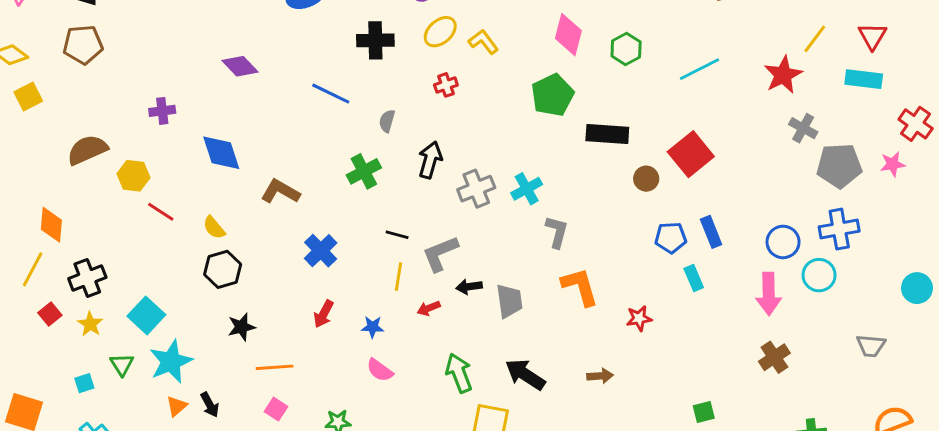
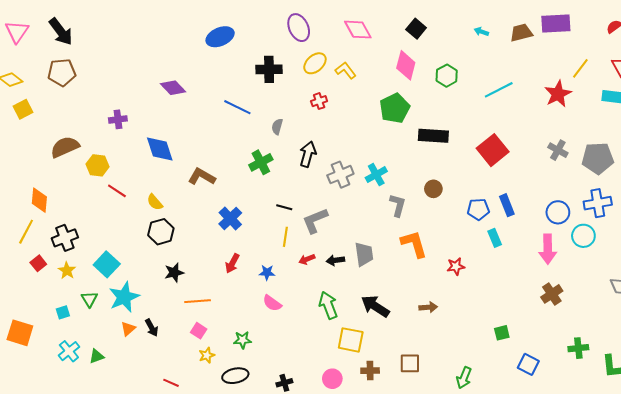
gray cross: (803, 128) -> (558, 150), moved
brown circle: (646, 179) -> (433, 189), moved
black arrow: (469, 287) -> (335, 260), moved

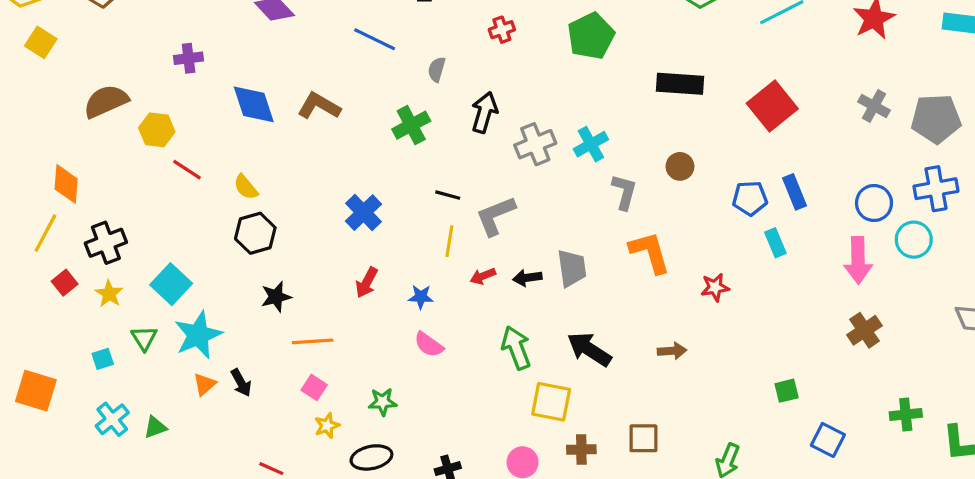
green pentagon: (395, 108) -> (591, 36), moved
yellow square: (23, 109) -> (41, 42), turned -30
brown L-shape: (202, 177) -> (319, 106), moved

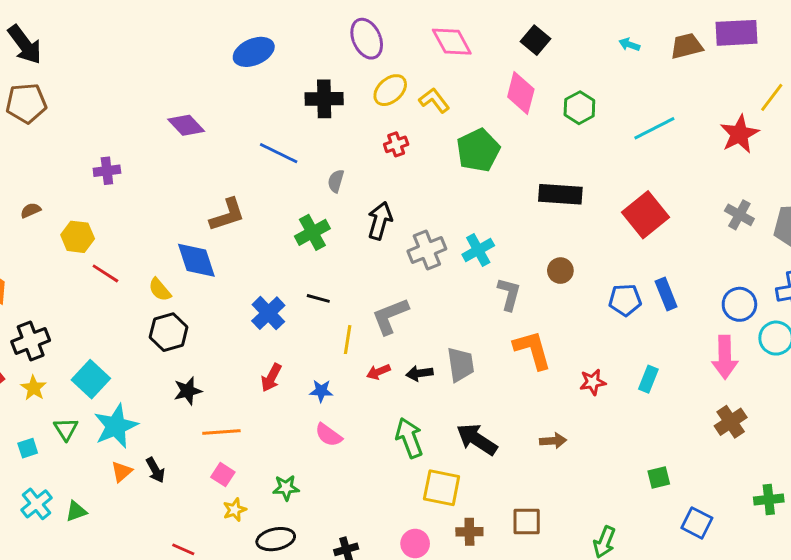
brown semicircle: (106, 101) -> (31, 210), size x0.5
blue diamond: (254, 104) -> (196, 260), moved
brown L-shape: (319, 106) -> (227, 215), turned 132
black line: (448, 195) -> (318, 298), moved
cyan rectangle: (775, 243) -> (648, 379), moved, turned 45

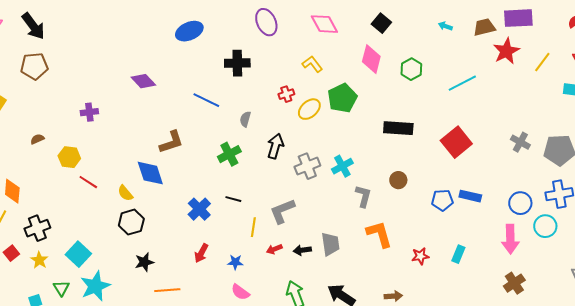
yellow ellipse: (390, 90) -> (309, 109), moved
red star: (739, 134) -> (506, 51), moved
blue rectangle: (666, 294) -> (470, 196), turned -55

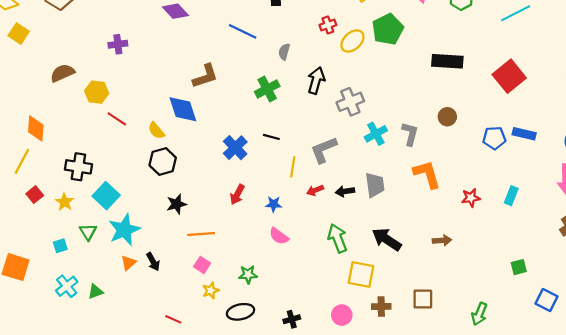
brown semicircle: (37, 139) -> (62, 73), size x1.6
cyan cross: (342, 166) -> (376, 134), moved
black cross: (37, 228) -> (78, 167), moved, turned 30

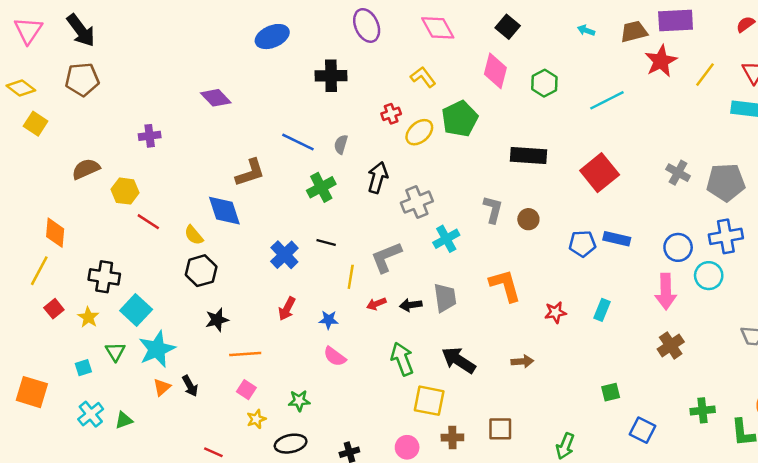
blue line: (243, 31) -> (298, 142), moved
gray L-shape: (410, 134) -> (493, 209), moved

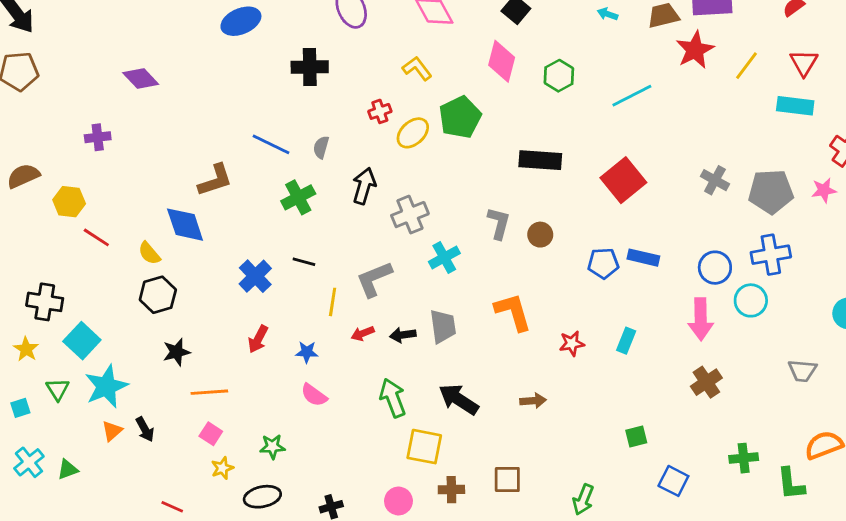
purple diamond: (216, 98) -> (141, 78), moved

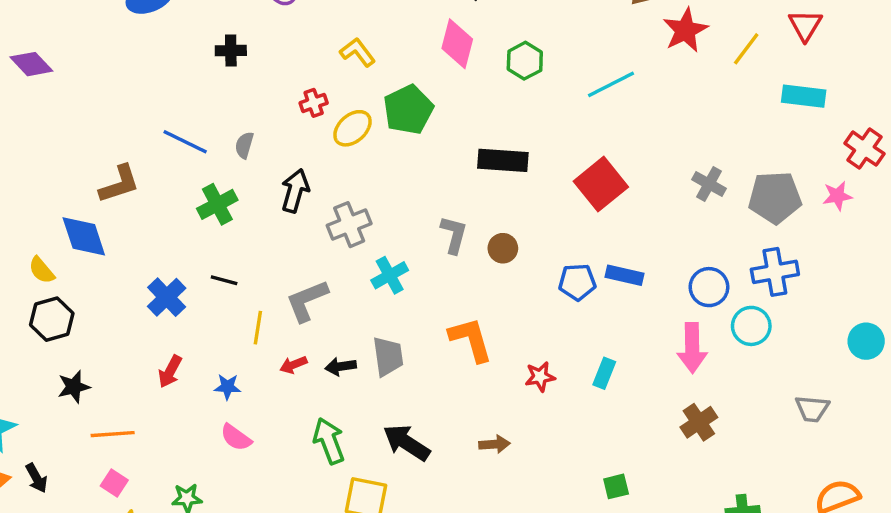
red triangle: (804, 63) -> (805, 25), moved
black cross: (310, 67) -> (231, 51), size x0.7

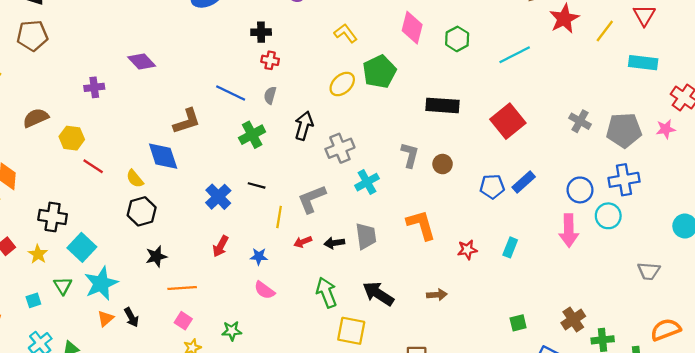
purple diamond: (31, 64) -> (142, 61), moved
red cross: (314, 103) -> (270, 60), moved, turned 30
blue rectangle: (625, 275) -> (524, 182), turned -55
brown cross: (699, 422) -> (573, 320), moved

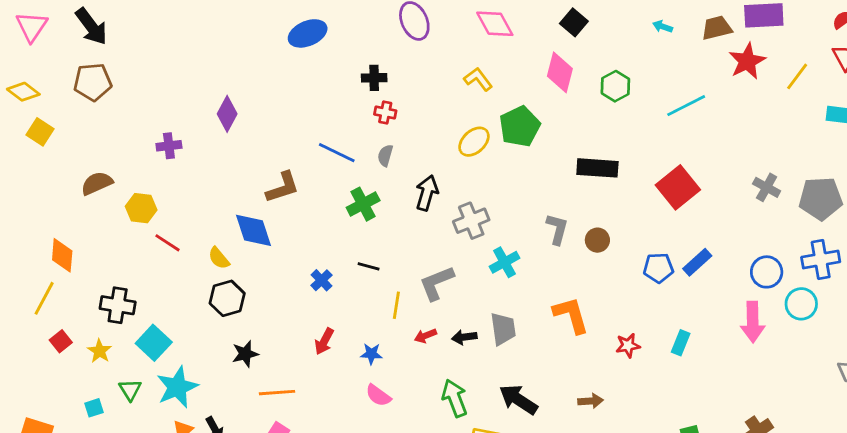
purple diamond: (142, 61) -> (227, 114), turned 72
blue cross: (218, 197) -> (321, 280), size x0.7

